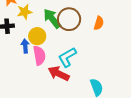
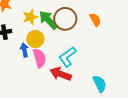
yellow star: (25, 12) -> (30, 17), moved
orange semicircle: (99, 23) -> (95, 20), turned -40

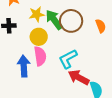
blue arrow: (24, 50) -> (24, 66), moved, size x1.5
red arrow: (61, 74) -> (79, 77), moved

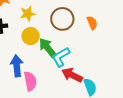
green arrow: (54, 20) -> (48, 48), moved
pink semicircle: (40, 56) -> (30, 81), moved

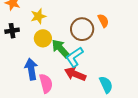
brown circle: (62, 19) -> (82, 29), moved
red arrow: (72, 75) -> (75, 74), moved

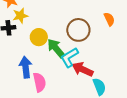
yellow star: (38, 16) -> (20, 16), moved
orange semicircle: (103, 21) -> (109, 19), moved
red arrow: (75, 74) -> (83, 69), moved

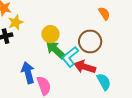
brown circle: (78, 30) -> (90, 41), moved
yellow circle: (39, 37) -> (50, 34), moved

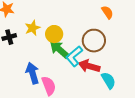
yellow star: (16, 22) -> (32, 28), moved

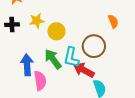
green arrow: (60, 50) -> (53, 59), moved
cyan L-shape: (74, 56) -> (71, 57), turned -50

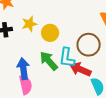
pink semicircle: (40, 81) -> (26, 85), moved

